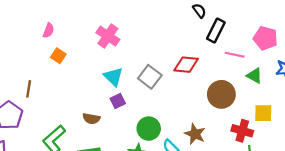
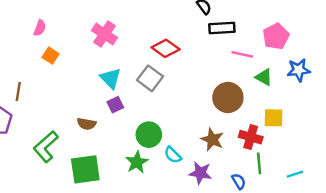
black rectangle: (216, 30) -> (222, 28), turned 60
pink pentagon: (265, 38) -> (276, 36), turned 30
red diamond: (186, 65) -> (166, 48), moved, turned 30
brown star: (195, 134) -> (212, 139), moved

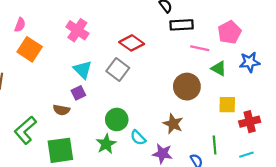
orange square: (51, 56) -> (30, 49), size x1.6
purple square: (115, 105) -> (78, 93), moved
red cross: (251, 137) -> (250, 122), moved, turned -30

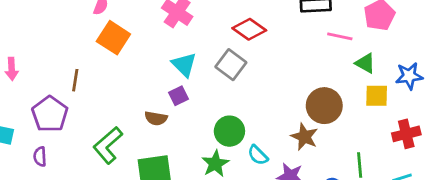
blue star: (250, 62) -> (409, 76), moved
brown circle: (187, 87) -> (324, 106), moved
yellow square: (227, 105) -> (377, 96), moved

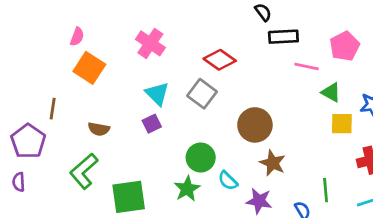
brown circle: (324, 106) -> (255, 125), moved
brown semicircle: (156, 118) -> (99, 129), moved

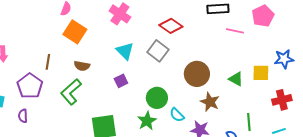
green triangle: (331, 92) -> (236, 79), moved
purple square: (152, 124) -> (121, 81), moved
brown semicircle: (99, 129) -> (82, 66), moved
green L-shape: (84, 171) -> (71, 92), moved

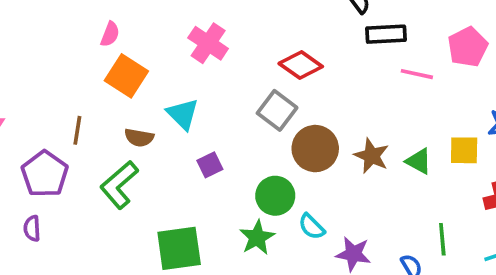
cyan triangle: (125, 51) -> (183, 114), moved
brown circle: (197, 74) -> (315, 149), moved
brown star: (210, 102) -> (371, 156), moved

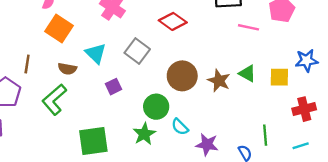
gray square: (277, 110) -> (137, 51), moved
green triangle: (419, 161) -> (247, 74), moved

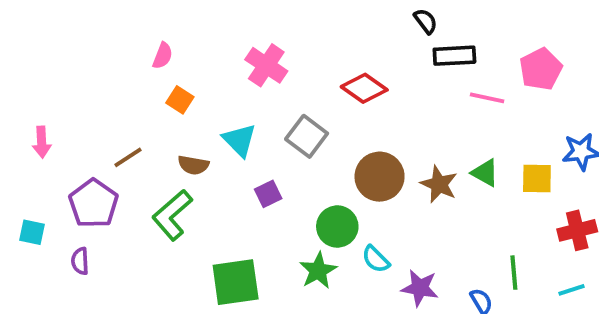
orange square: (59, 29) -> (180, 100), size x0.6
brown line: (27, 64) -> (128, 157), turned 48

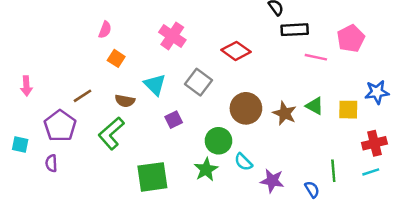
cyan line: (571, 290) -> (371, 172), moved

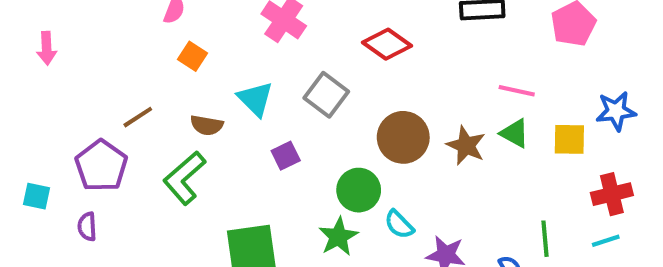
pink line: (316, 57) -> (517, 91), moved
pink arrow: (26, 86) -> (47, 48), moved

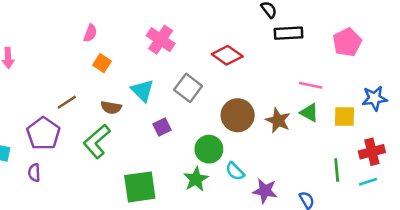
green line: (545, 239) -> (337, 170), moved

